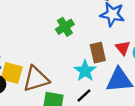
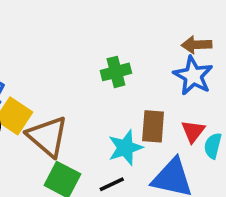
brown triangle: (36, 79) -> (48, 136), turned 40

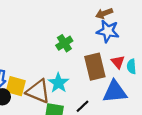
brown rectangle: (153, 126) -> (95, 67), size x1.4
cyan star: (125, 148) -> (58, 83), moved

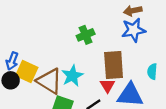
blue star: (108, 31) -> (134, 30), turned -30
red triangle: (118, 62) -> (107, 85), moved

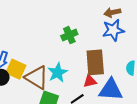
red triangle: (107, 85) -> (90, 81), turned 48

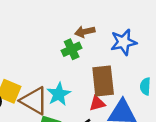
brown arrow: (112, 12) -> (85, 32), moved

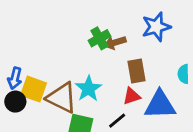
brown arrow: (85, 32) -> (115, 43), moved
brown rectangle: (103, 81) -> (136, 71), size x0.7

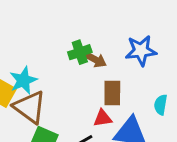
brown arrow: (115, 43) -> (95, 59), turned -145
cyan star: (88, 89) -> (23, 80), moved

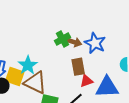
blue star: (141, 51) -> (95, 43), moved, turned -30
brown rectangle: (112, 93) -> (78, 67), moved

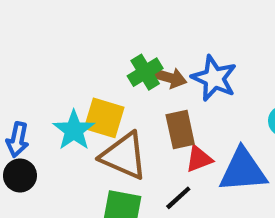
yellow square: (15, 76) -> (104, 118), moved
brown triangle: (35, 83) -> (124, 156), moved

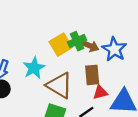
yellow square: (104, 118) -> (61, 45), moved, turned 35

